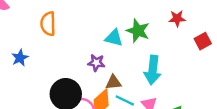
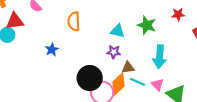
cyan triangle: (114, 38) -> (117, 31), moved

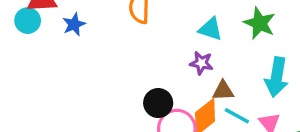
blue star: (52, 50) -> (74, 24), moved
black circle: (90, 78) -> (158, 103), size x0.7

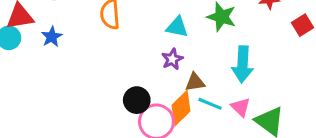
purple star: (201, 63) -> (172, 59), turned -30

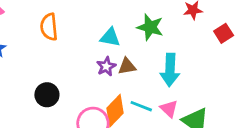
brown triangle: (195, 82) -> (127, 66), moved
black circle: (137, 100) -> (47, 95), moved

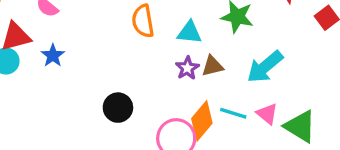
orange semicircle: (49, 27) -> (143, 21), moved
cyan arrow: (170, 70) -> (265, 67), turned 52

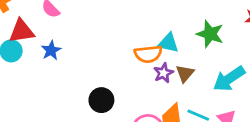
orange semicircle: (143, 21) -> (148, 54), moved, turned -92
brown triangle: (212, 66) -> (185, 73), turned -42

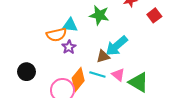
brown triangle: (185, 73) -> (103, 56), moved, turned 40

